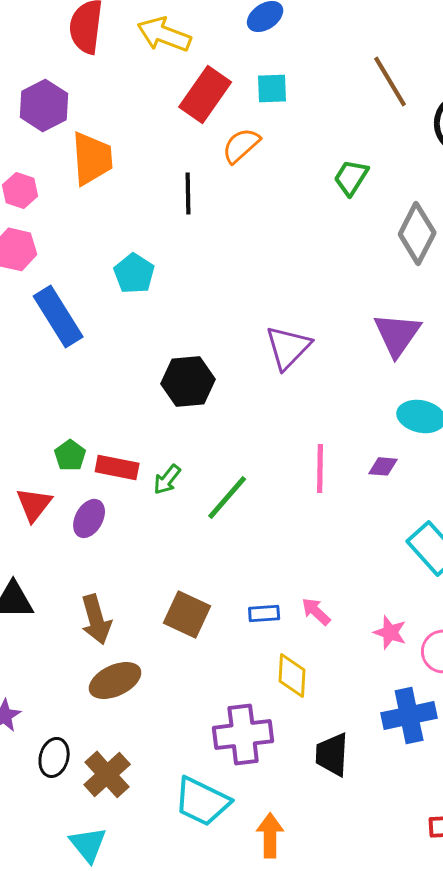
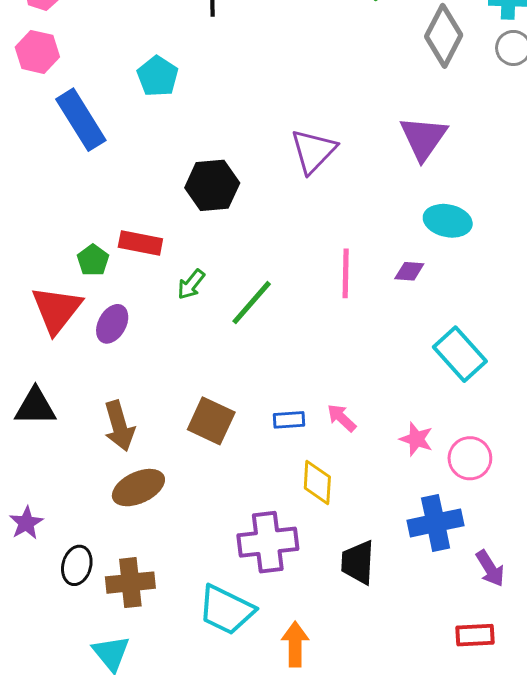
red rectangle: (117, 467) -> (140, 243), moved
red triangle: (34, 504) -> (57, 310), size x1.4
brown cross: (107, 774) -> (130, 583), turned 36

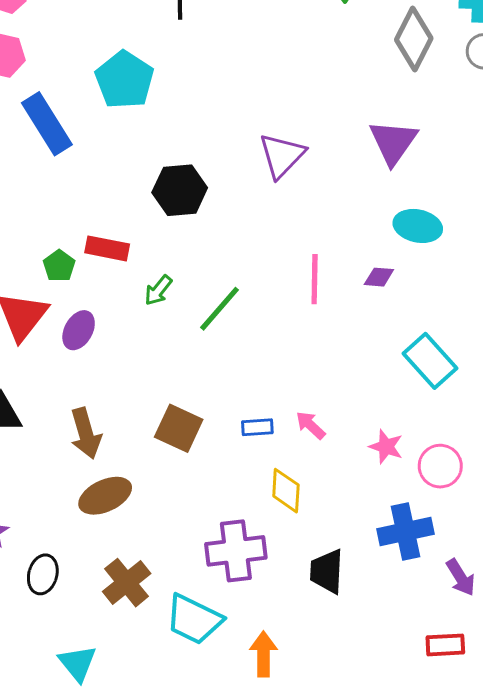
cyan pentagon: (158, 76) -> (125, 80), size x1.4
brown cross: (130, 583) -> (127, 583), moved, turned -33

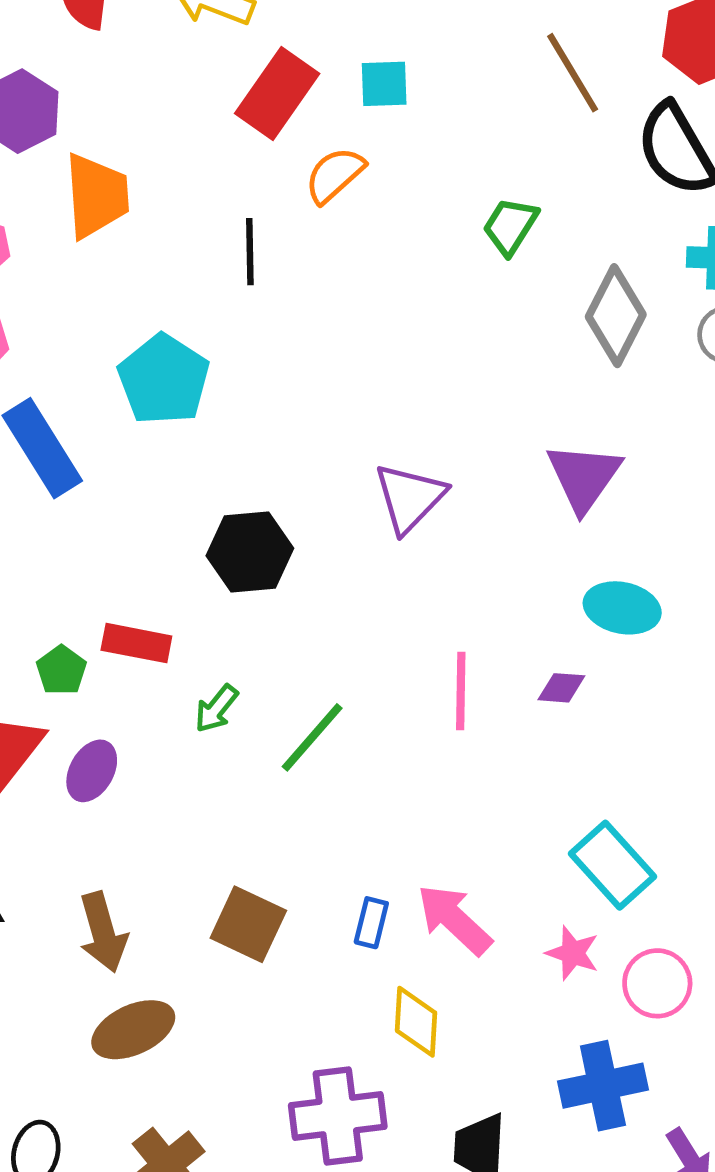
cyan rectangle: (430, 361) -> (613, 865), moved
pink arrow: (310, 425) -> (454, 919), size x1.6
blue rectangle: (257, 427) -> (371, 923), turned -72

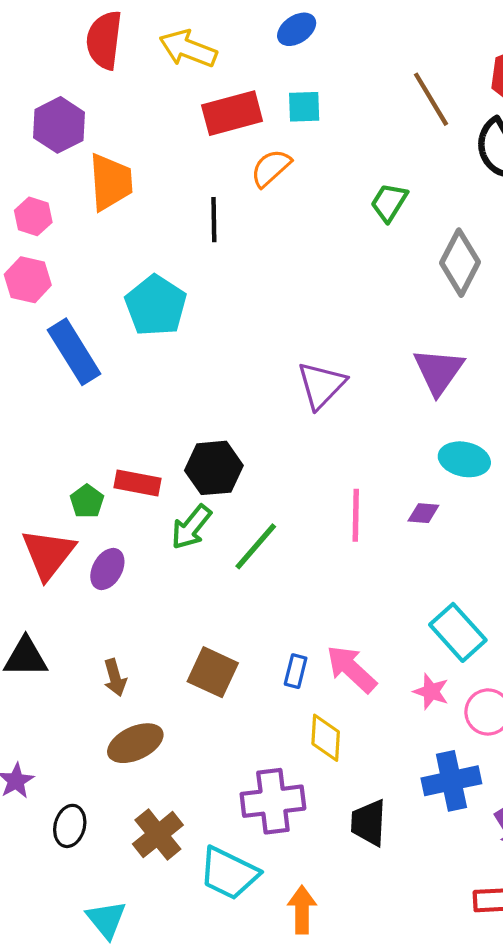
red rectangle: (277, 94) -> (232, 113), turned 40
black hexagon: (250, 552) -> (214, 468), moved
green arrow: (216, 709) -> (191, 527), size x1.4
brown arrow: (103, 932) -> (115, 678), size x0.7

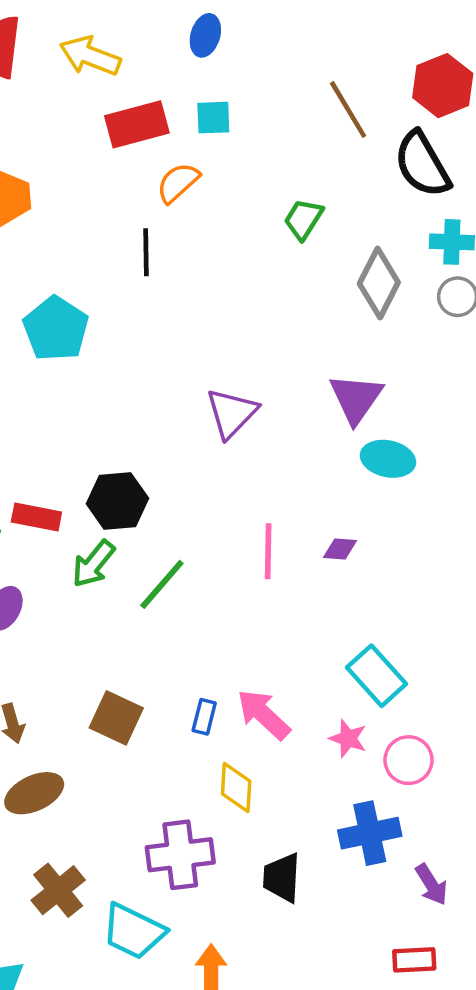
blue ellipse: (297, 29) -> (205, 35), turned -39
black line: (214, 220) -> (146, 252), moved
cyan ellipse: (464, 459) -> (388, 459), moved

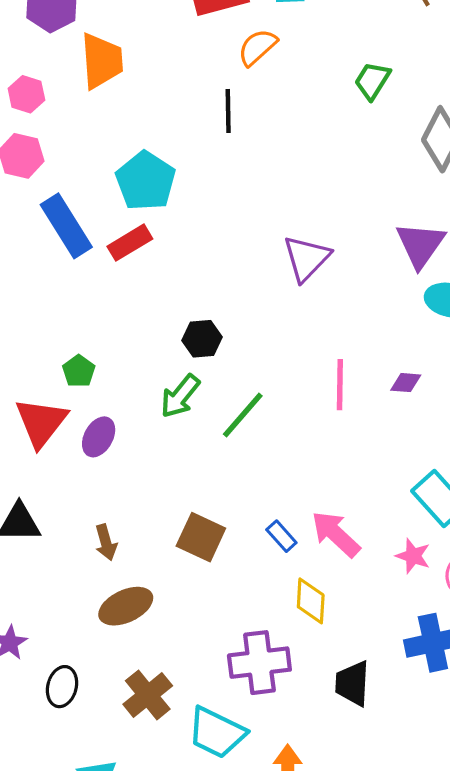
black hexagon: (117, 501) -> (202, 339), size x0.7
red rectangle: (36, 517) -> (130, 243), moved, turned -42
blue rectangle: (204, 717) -> (281, 536), turned -56

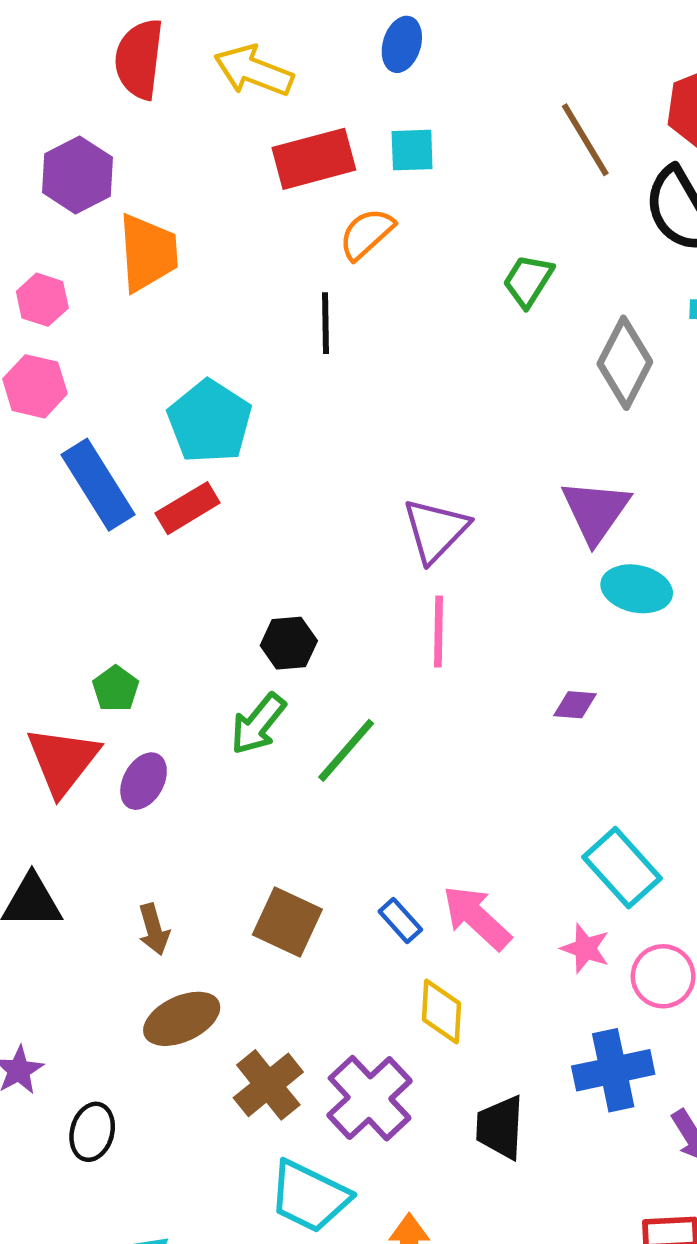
pink line: (340, 385) -> (439, 631), moved
purple cross: (259, 663) -> (370, 1098), turned -36
brown cross: (148, 695) -> (268, 1085), moved

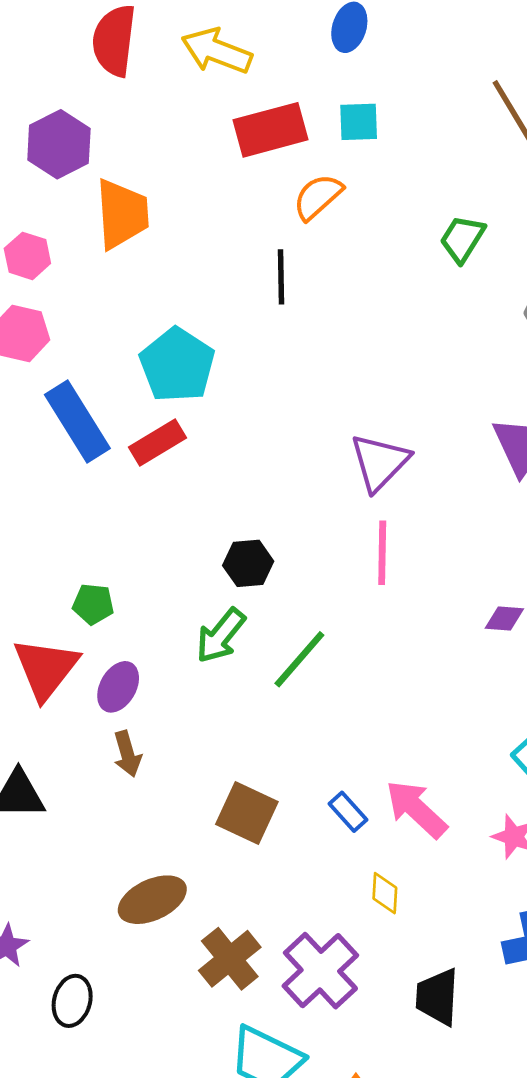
green pentagon: (116, 689) -> (93, 604), turned -30
brown arrow: (154, 929) -> (127, 754), moved
yellow diamond: (441, 1012) -> (385, 893), size x0.7

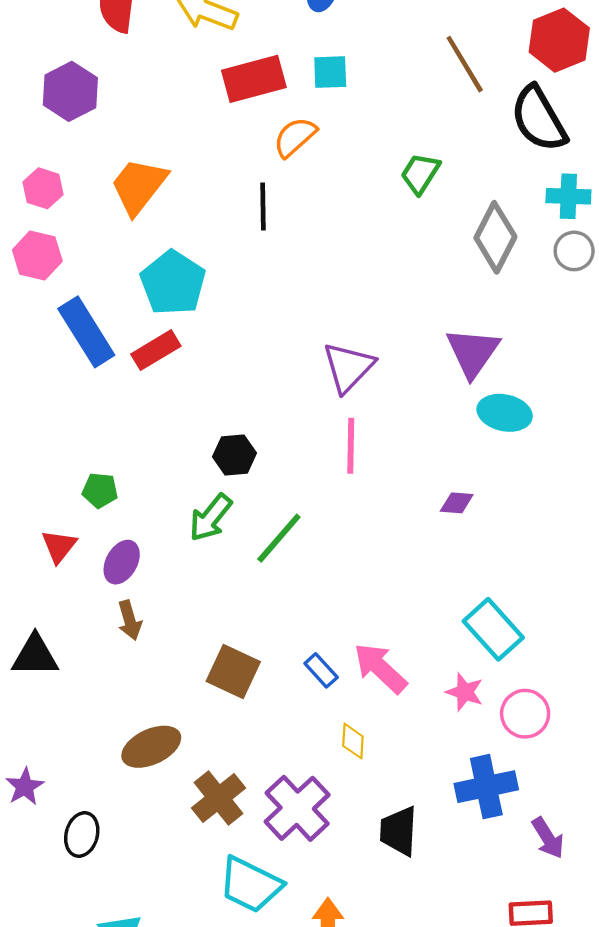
orange trapezoid: (122, 214) -> (139, 186), moved, turned -138
red triangle: (46, 668) -> (59, 546), size x0.6

